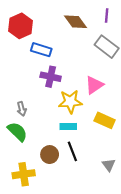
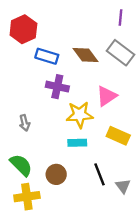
brown diamond: (76, 22) -> (85, 55), moved
green semicircle: (17, 132) -> (21, 165), moved
black line: (72, 151) -> (99, 174), moved

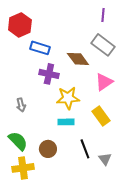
brown diamond: (85, 55) -> (78, 59), moved
pink triangle: (107, 96) -> (104, 82), moved
yellow rectangle: (118, 136) -> (101, 116), turned 30

